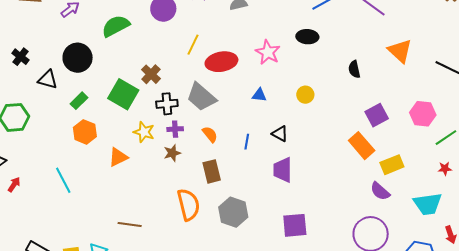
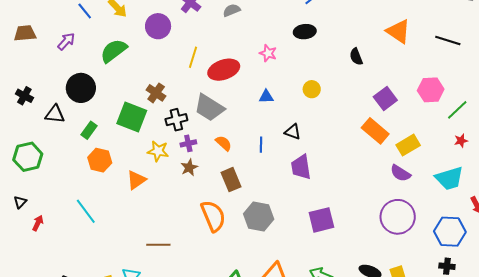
pink star: (268, 52) -> (268, 53), size x0.7

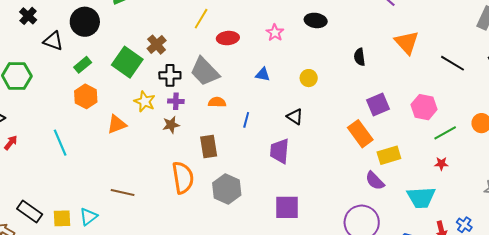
red ellipse: (224, 70) -> (228, 38), size x0.7
black triangle: (293, 132) -> (295, 117), moved
orange semicircle: (224, 143) -> (217, 102), moved, turned -54

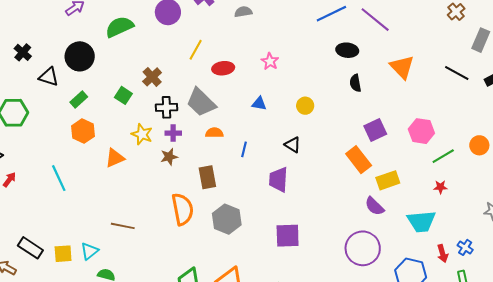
black ellipse: (316, 20) -> (347, 50), moved
green square: (127, 62) -> (123, 95), size x0.6
black line: (452, 63) -> (457, 73), moved

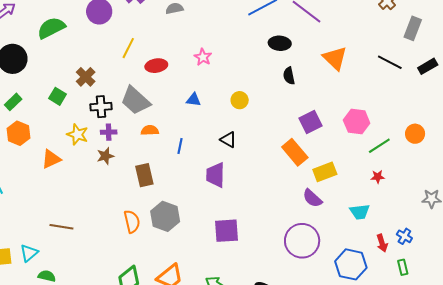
orange semicircle: (182, 209) -> (132, 222), moved, size x0.7
cyan trapezoid: (421, 221) -> (360, 212), size x0.7

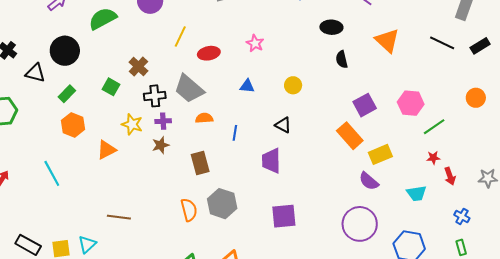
orange circle: (415, 134) -> (476, 98), moved
red arrow: (382, 243) -> (450, 176), moved

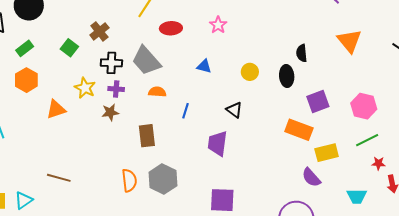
black ellipse: (331, 27) -> (287, 76), moved, turned 75
green line: (434, 127) -> (367, 140), moved
orange rectangle: (350, 136) -> (299, 130), turned -36

